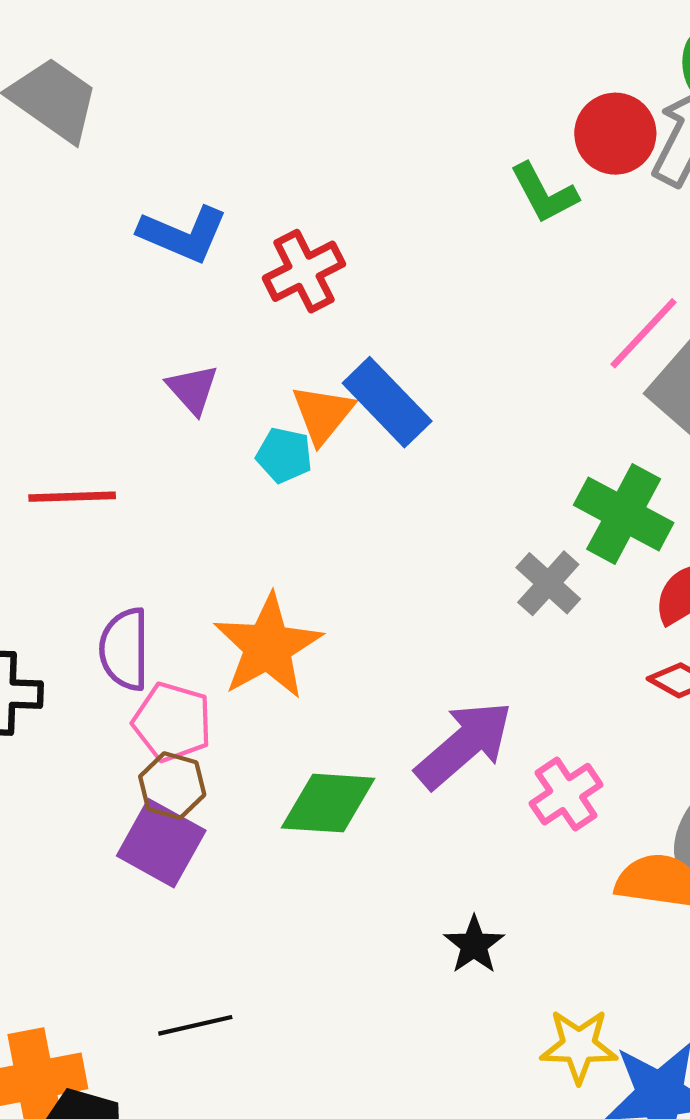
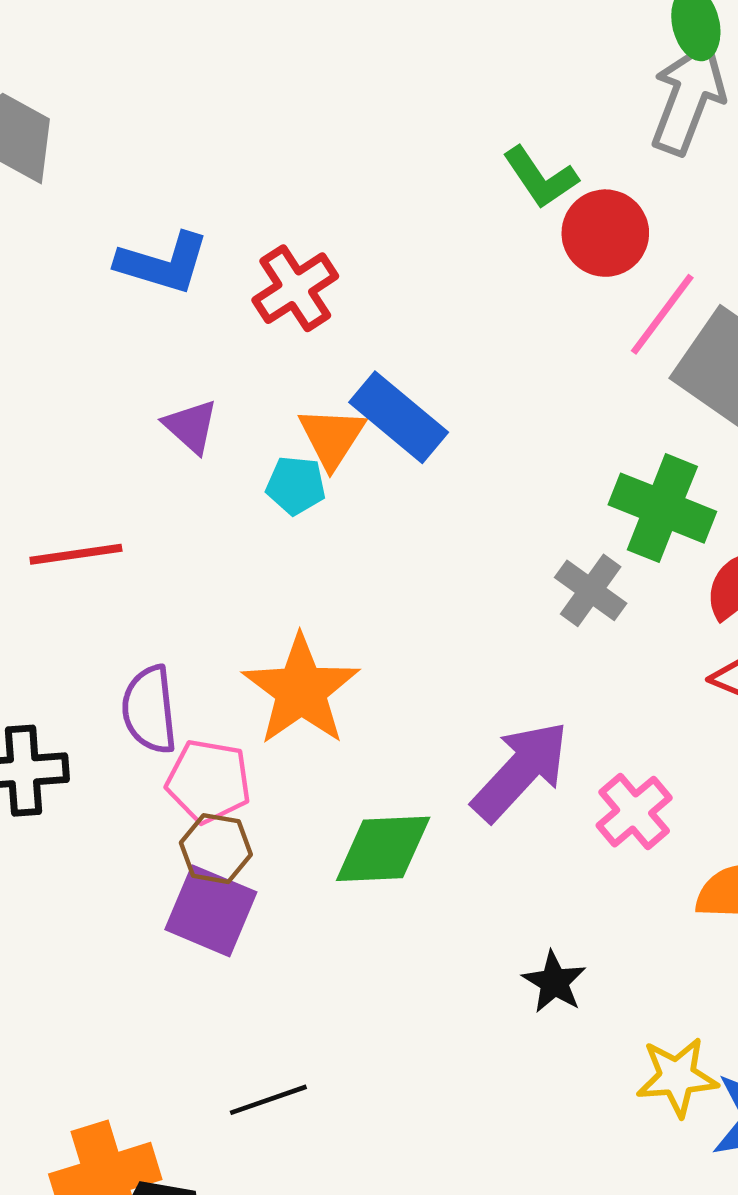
red circle: (615, 134) -> (605, 233), moved

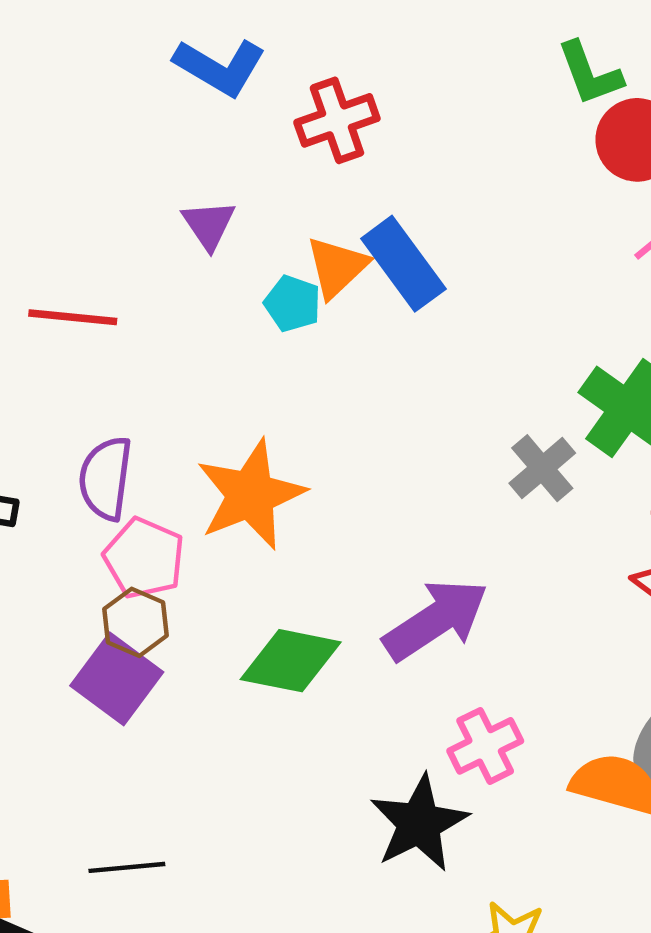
pink cross: (634, 812) -> (485, 746), moved
black star: (554, 982) -> (419, 823), size x1.6

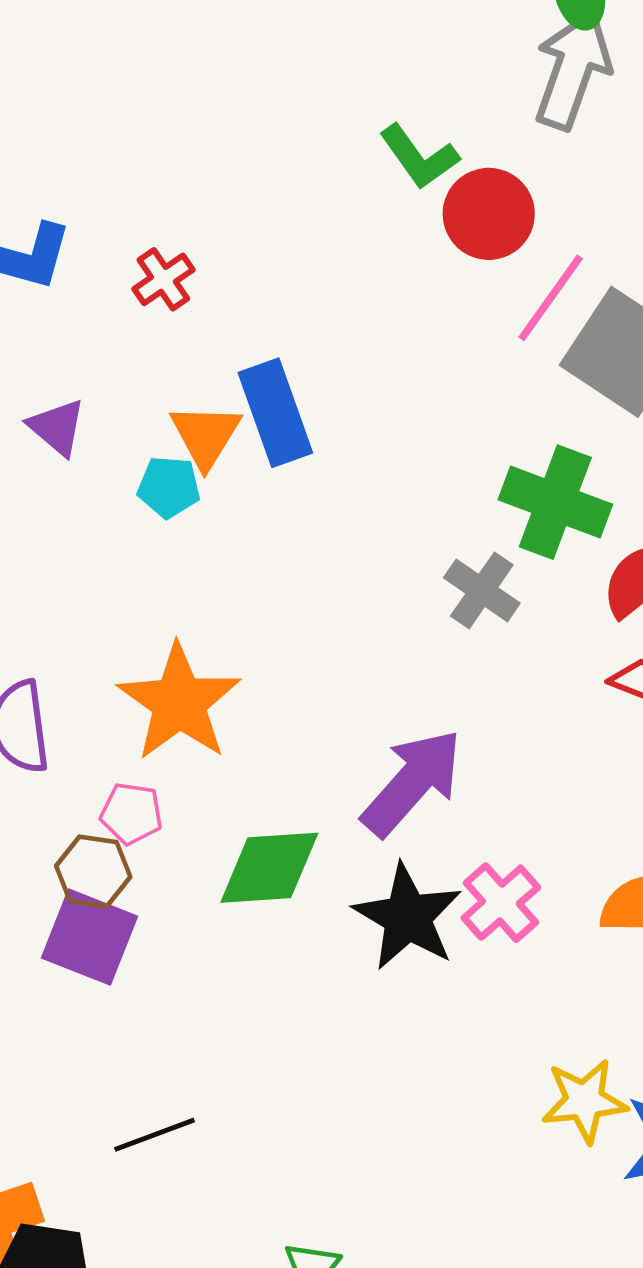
red cross: (337, 120) -> (163, 279), size x0.7
blue rectangle: (403, 264) -> (275, 413), turned 32
pink pentagon: (144, 558) -> (131, 813), moved, size x0.7
black star: (419, 823) -> (408, 917), moved

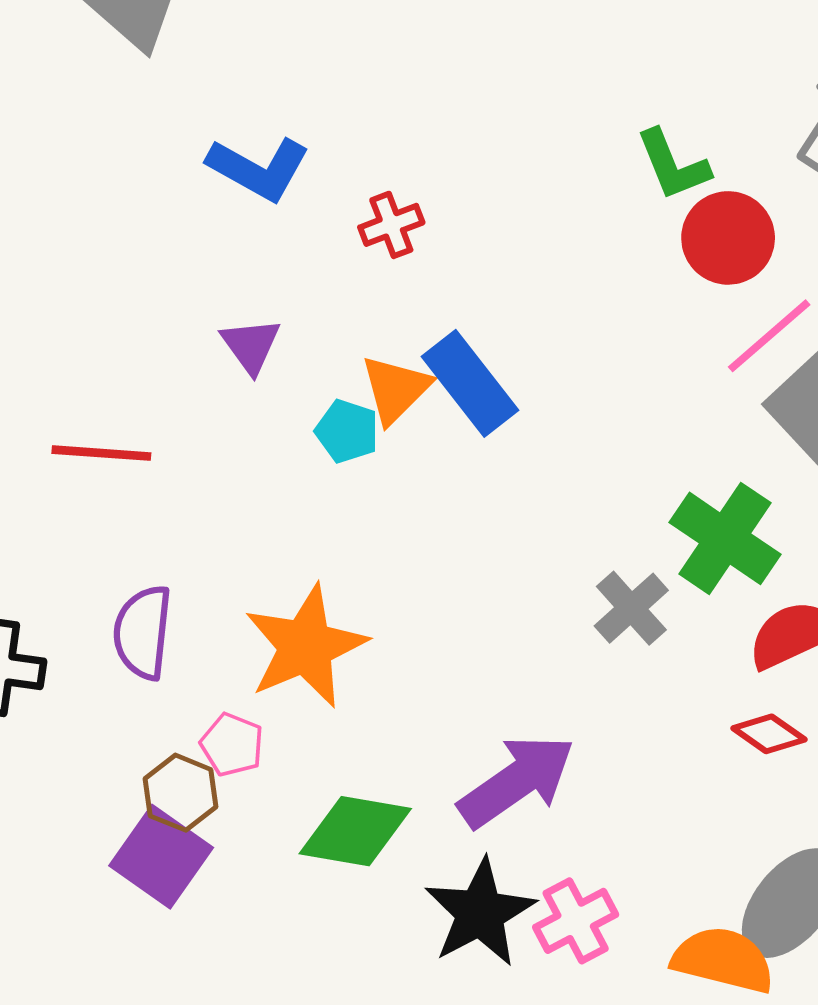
blue rectangle: (275, 413) -> (470, 383), turned -32

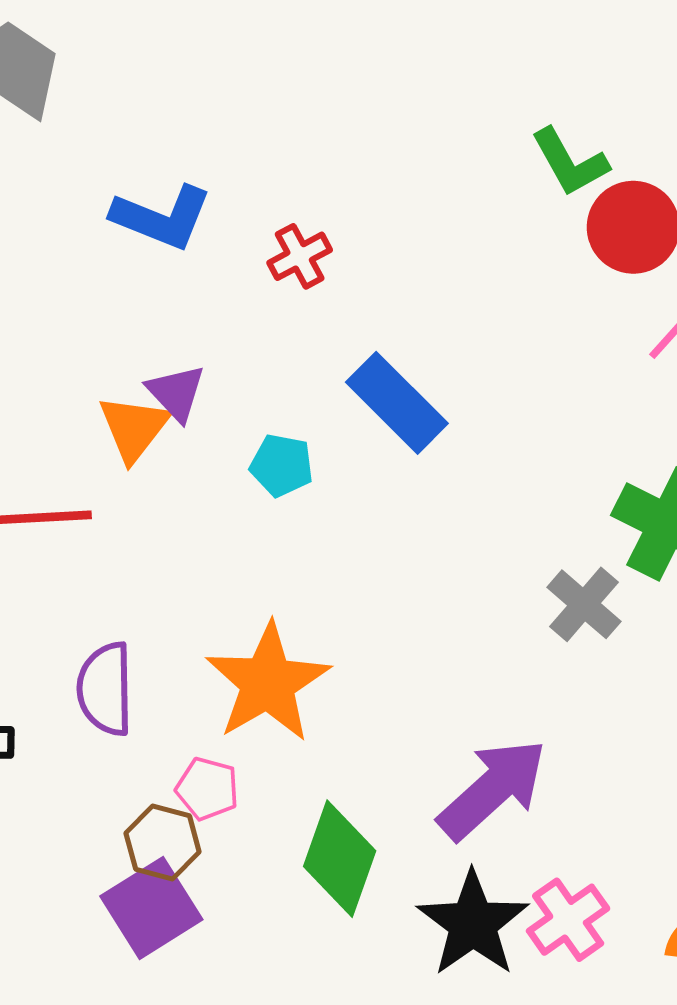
orange triangle: (396, 389) -> (134, 428), moved
green diamond: (355, 831) -> (340, 859), turned -73
purple square: (161, 857) -> (151, 908), turned 30

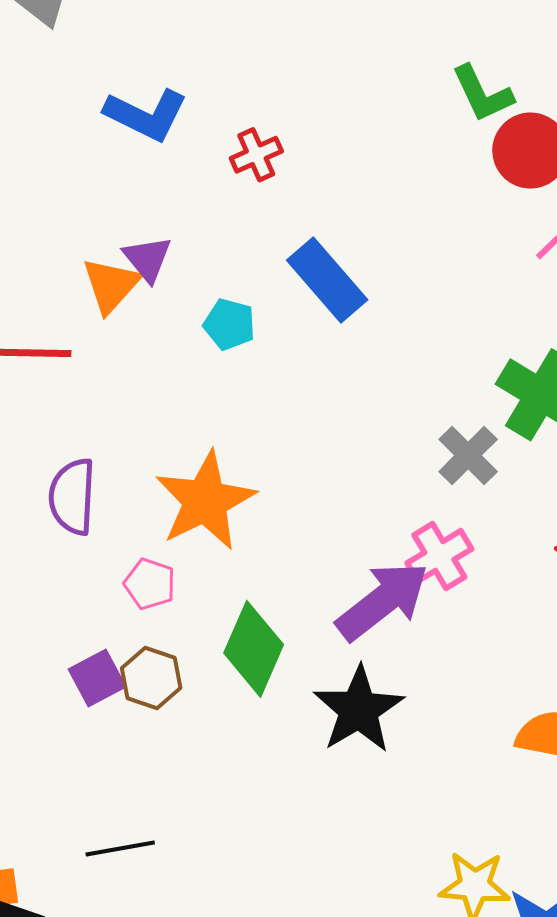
brown hexagon: (163, 843) -> (151, 678), moved
purple square: (151, 908) -> (97, 678), size x0.7
pink cross: (568, 920) -> (439, 556), moved

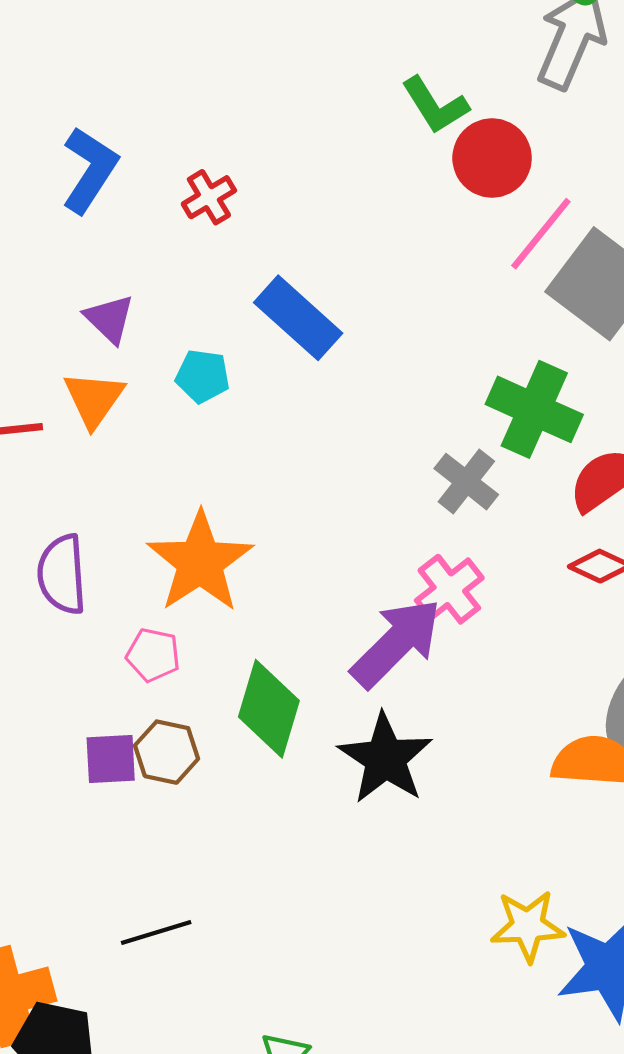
blue L-shape: (146, 115) -> (90, 170), turned -76
orange triangle: (111, 285) -> (94, 399), moved
purple square: (97, 678) -> (111, 759), turned 32

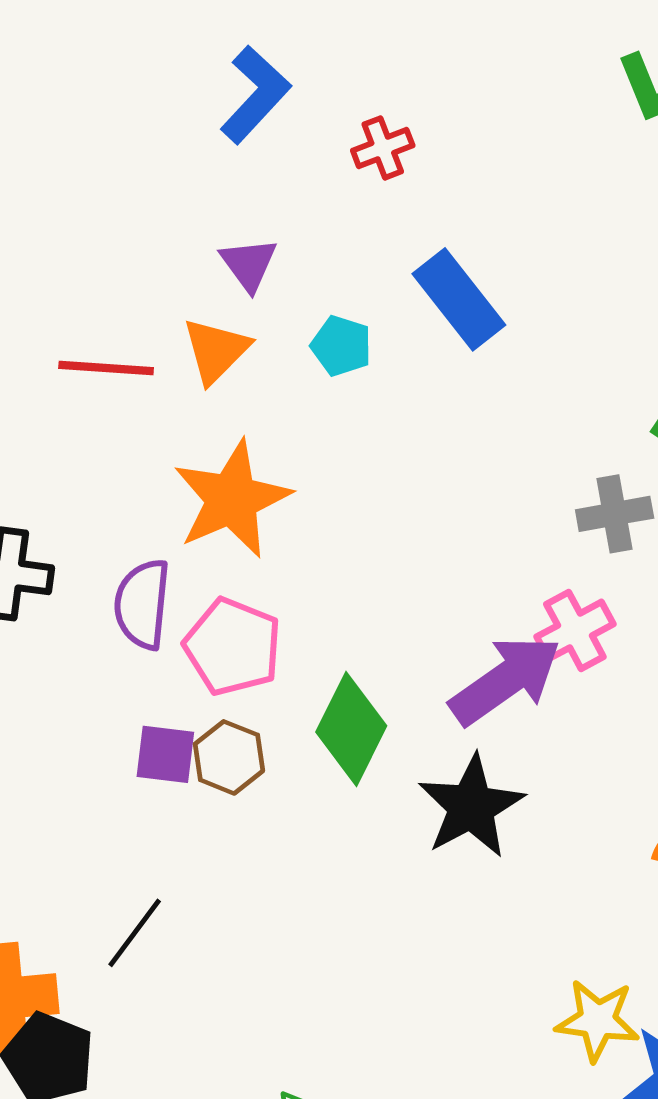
gray cross: (466, 482) -> (615, 514), turned 32
orange star: (200, 562) -> (232, 499), moved
purple semicircle: (62, 574) -> (142, 604), moved
pink pentagon: (153, 655) -> (233, 647), size x1.6
black line: (156, 932) -> (135, 933), moved, turned -46

